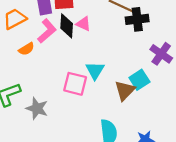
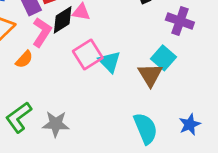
black diamond: (67, 26) -> (63, 20), turned 70
pink square: (75, 84) -> (88, 54), moved, turned -30

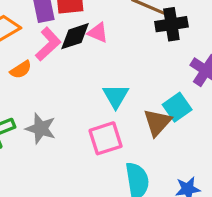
pink square: (88, 54) -> (106, 138), moved
gray star: (56, 124) -> (41, 129), moved

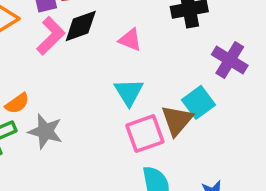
pink triangle: (98, 33) -> (130, 40), moved
orange semicircle: (21, 70) -> (17, 103), moved
pink square: (106, 138) -> (145, 134), moved

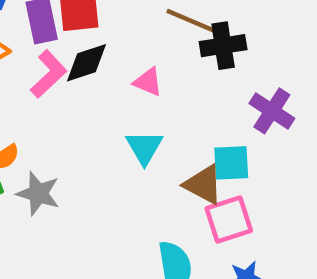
cyan square: (199, 102) -> (231, 163), turned 32
brown triangle: (177, 120) -> (203, 184), turned -44
pink square: (145, 134) -> (229, 219), moved

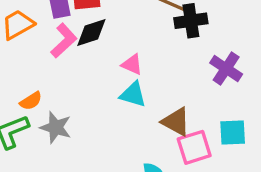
pink triangle: (148, 82) -> (132, 64), moved
cyan triangle: (144, 147) -> (133, 94), turned -44
cyan square: (231, 163) -> (233, 132), moved

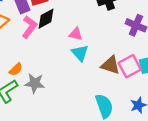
cyan triangle: (133, 94) -> (80, 53), turned 42
pink square: (194, 147) -> (130, 66), moved

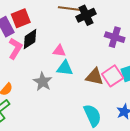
cyan triangle: (80, 53) -> (65, 68), turned -36
gray star: (35, 83) -> (43, 82), moved, turned 30

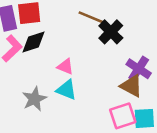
black cross: (86, 15) -> (111, 32), turned -36
brown triangle: (95, 77) -> (131, 86), moved

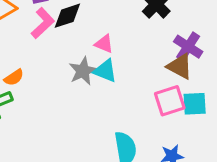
gray star: (34, 99) -> (83, 71), moved

